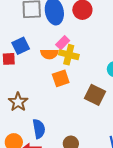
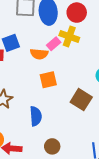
yellow cross: (69, 55) -> (69, 36), moved
blue semicircle: (39, 129) -> (36, 116), moved

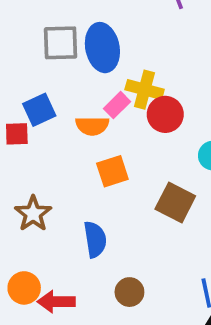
red circle: (77, 13) -> (165, 114), moved

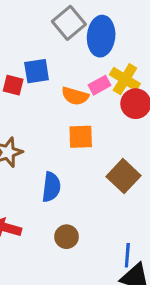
gray square: (61, 43) -> (69, 23), turned 36

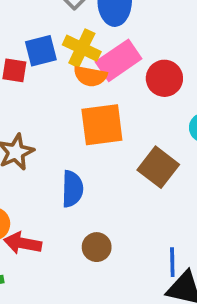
yellow cross: (125, 79) -> (82, 48), moved
pink rectangle: (100, 85) -> (119, 60), size x1.6
orange square: (81, 137) -> (102, 125), size x1.4

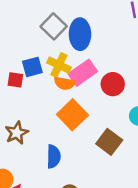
orange square: (102, 125) -> (72, 115), turned -36

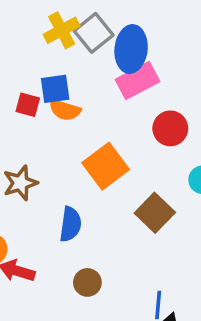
yellow cross: (59, 65) -> (62, 30), moved, turned 30
pink rectangle: (83, 73) -> (137, 81), moved
orange semicircle: (65, 83) -> (65, 110), moved

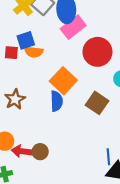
red circle: (170, 128) -> (97, 52), size x1.4
blue semicircle: (70, 224) -> (57, 101), moved
brown circle: (87, 282) -> (40, 152), moved

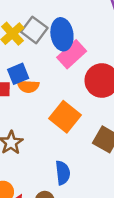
blue semicircle: (57, 101) -> (63, 173), moved

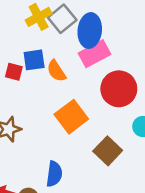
orange semicircle: (28, 86) -> (56, 71), moved, turned 40

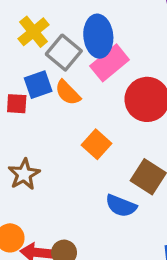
gray square: (62, 19) -> (64, 53), moved
orange square: (71, 117) -> (96, 144), size x0.7
blue semicircle: (54, 174) -> (121, 206), moved, turned 115

